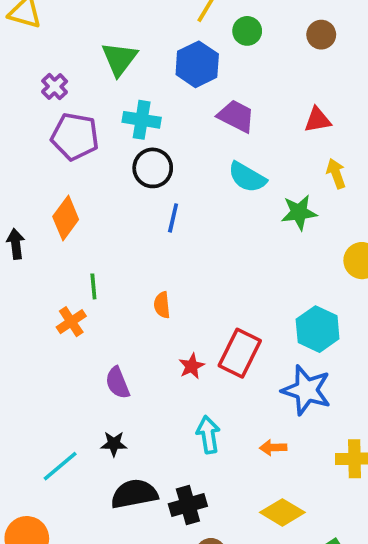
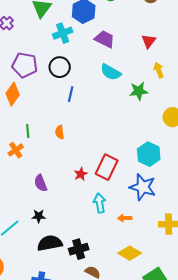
cyan cross: (142, 120) -> (63, 33), moved, turned -30
red triangle: (318, 120) -> (149, 41), turned -42
purple pentagon: (75, 136) -> (25, 65), moved
orange semicircle: (162, 305) -> (60, 132), moved
cyan arrow: (208, 435) -> (100, 203), moved

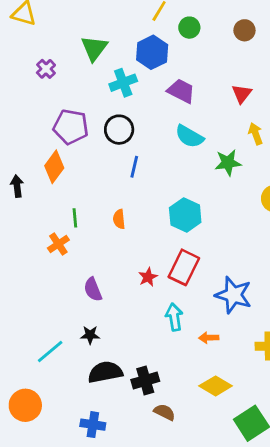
cyan hexagon: (149, 154) -> (185, 215), moved

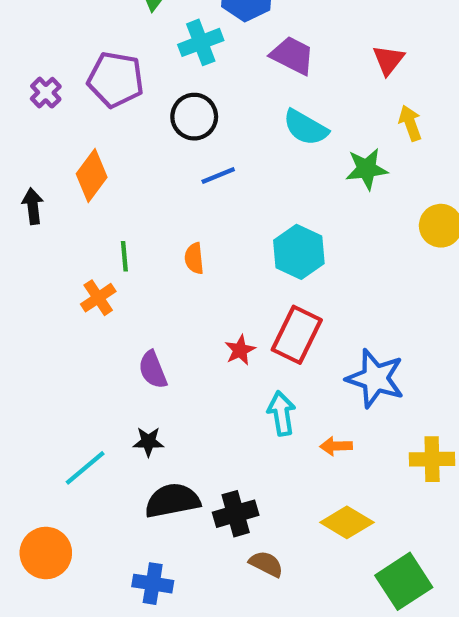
purple cross: (46, 69) -> (46, 93), moved
purple pentagon: (71, 127) -> (116, 79), moved
blue line: (134, 167) -> (218, 176), turned 55

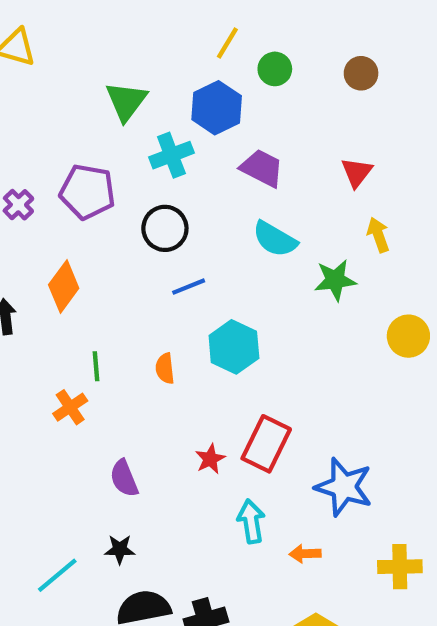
cyan hexagon: (299, 252) -> (234, 347), moved

